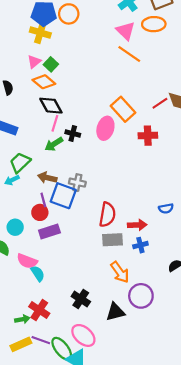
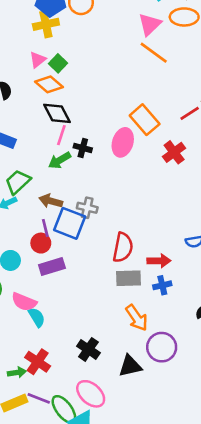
pink triangle: (126, 31) -> (150, 24), turned 30
yellow cross: (40, 33) -> (46, 24), turned -30
red cross: (148, 136) -> (174, 152), turned -36

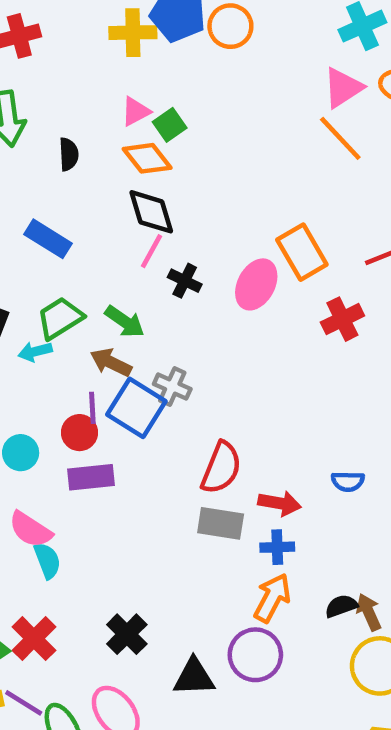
yellow cross: (46, 24) -> (133, 33), moved
green arrow: (60, 160) -> (125, 322), moved, turned -125
orange arrow: (137, 318) -> (272, 598), moved, turned -128

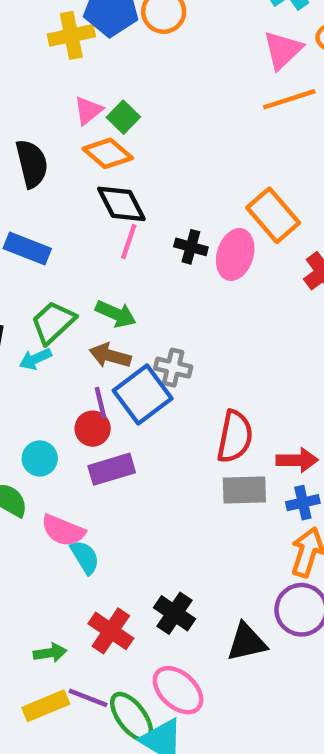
orange line: (340, 138) -> (289, 99), turned -54
black semicircle: (69, 154) -> (32, 164), size x1.5
black cross: (185, 281) -> (191, 247), moved
blue square: (136, 408) -> (143, 394), turned 32
red cross: (34, 639) -> (111, 631), moved

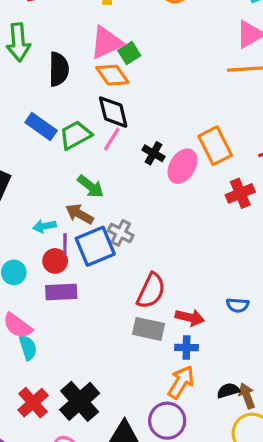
pink triangle: (88, 110) -> (106, 42), size x1.6
green trapezoid: (53, 322) -> (75, 135), moved
cyan arrow: (35, 359) -> (45, 226), moved
black cross: (174, 613) -> (80, 401), size x1.4

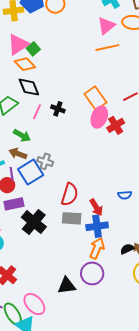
pink line: (112, 139) -> (37, 112), moved
pink ellipse: (182, 166) -> (99, 117), moved
red arrow: (190, 317) -> (96, 207), turned 54
blue cross: (186, 348) -> (97, 226), size x1.5
black cross: (80, 401) -> (34, 222), moved

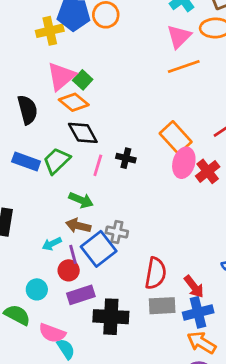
black cross: (34, 222) -> (111, 317), turned -30
orange arrow: (97, 248) -> (201, 343), turned -75

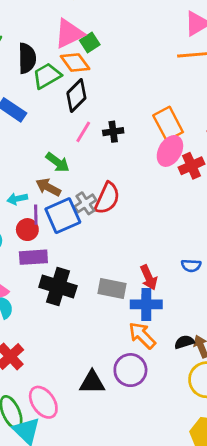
black diamond: (83, 133) -> (76, 96), turned 60
black cross: (126, 158) -> (113, 132), turned -36
green trapezoid: (57, 161) -> (47, 76), moved
gray cross: (117, 232) -> (85, 203), turned 30
red semicircle: (156, 273) -> (107, 198), moved

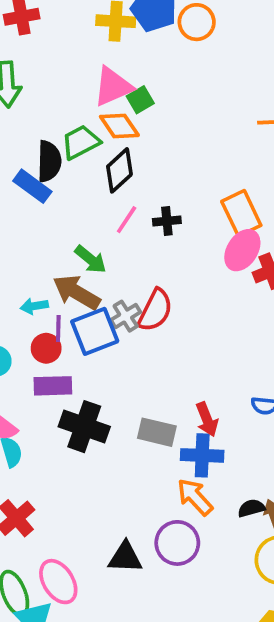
black semicircle: (27, 58) -> (49, 161), moved
brown arrow: (48, 187) -> (77, 292), size x1.4

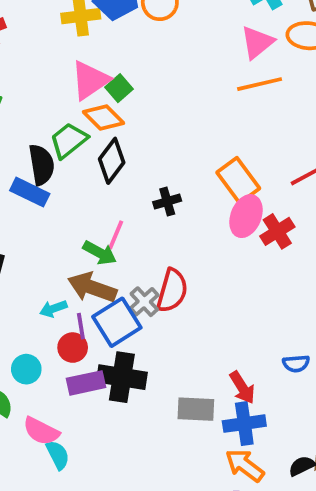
pink line: (127, 220) -> (116, 235), moved
black cross: (84, 427) -> (122, 377), moved

